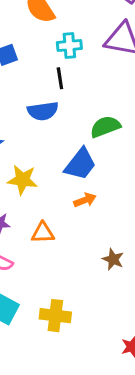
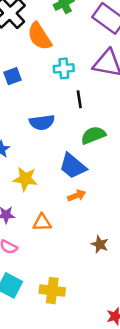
black line: (60, 78) -> (79, 99), moved
blue trapezoid: (80, 164) -> (73, 166), turned 92

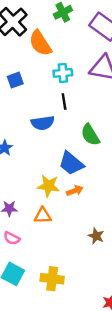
black line: (79, 99) -> (64, 101), moved
green semicircle: (93, 135) -> (90, 135), turned -100
yellow star: (25, 179) -> (49, 186), moved

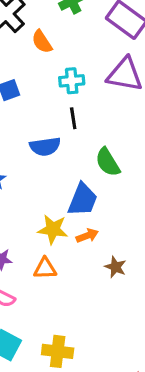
orange semicircle: (40, 43) -> (42, 42), size x0.7
blue trapezoid: (71, 163) -> (83, 200), turned -108
brown star: (96, 236) -> (115, 267), moved

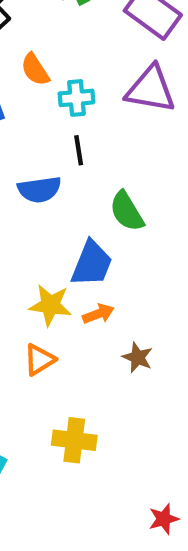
orange semicircle: (42, 42) -> (35, 70), moved
orange triangle: (45, 268) -> (39, 360), turned -30
yellow cross: (58, 351) -> (74, 440), moved

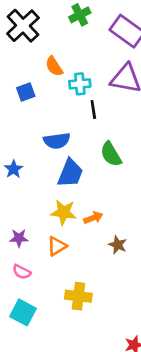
black line: (79, 150) -> (93, 110), moved
blue trapezoid: (92, 264) -> (70, 173), moved

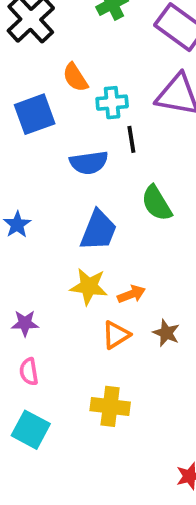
blue square: (26, 92) -> (35, 114), size x1.5
blue semicircle: (57, 141) -> (89, 163), moved
orange triangle: (57, 246) -> (116, 335), moved
pink semicircle: (22, 272) -> (29, 372), turned 54

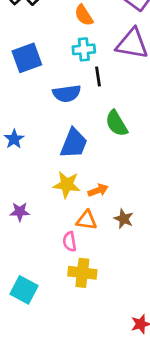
orange semicircle: (75, 77) -> (84, 15), moved
orange triangle: (116, 335) -> (87, 220), turned 40
pink semicircle: (29, 372) -> (70, 242), moved

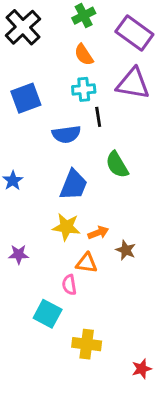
brown star: (124, 219) -> (126, 250), moved
yellow cross: (82, 273) -> (87, 344), moved
cyan square: (24, 290) -> (48, 314), moved

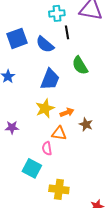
blue square: (26, 98) -> (17, 38), moved
blue semicircle: (66, 134) -> (45, 44), turned 48
yellow star: (66, 227) -> (45, 108), turned -30

